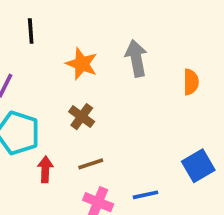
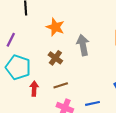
gray arrow: (136, 58) -> (83, 45), moved

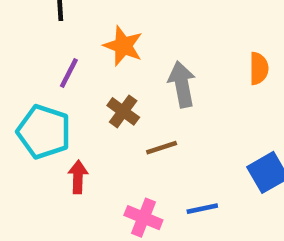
purple line: (11, 40) -> (69, 73), moved
brown line: (61, 85) -> (162, 148), moved

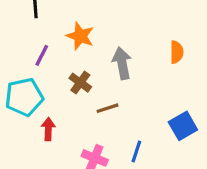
cyan pentagon: (44, 132) -> (24, 97), turned -30
blue line: (202, 209) -> (136, 152), turned -60

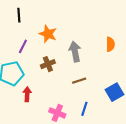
brown cross: (80, 83) -> (48, 64), turned 32
brown line: (108, 108) -> (79, 81), moved

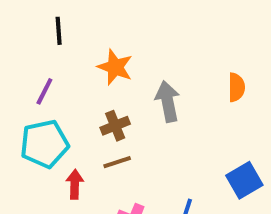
purple line: (23, 46) -> (44, 91), moved
brown line: (79, 81) -> (117, 162), moved

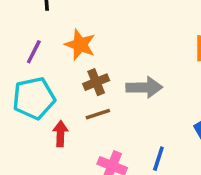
orange star: (115, 67) -> (80, 45), moved
gray arrow: (168, 101) -> (144, 87), moved, turned 100

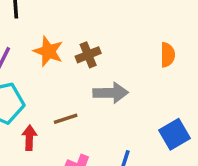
brown cross: (96, 82) -> (88, 55), moved

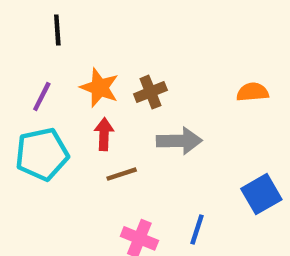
orange semicircle: (168, 55) -> (252, 92), turned -95
red arrow: (29, 138) -> (104, 134), moved

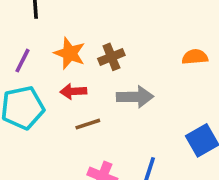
red arrow: (104, 134) -> (73, 91), turned -95

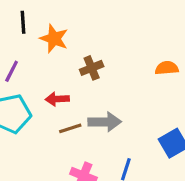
orange star: (70, 53) -> (54, 39), moved
gray arrow: (135, 97) -> (105, 122), moved

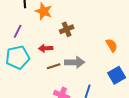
orange semicircle: (167, 68) -> (112, 45), moved, turned 64

